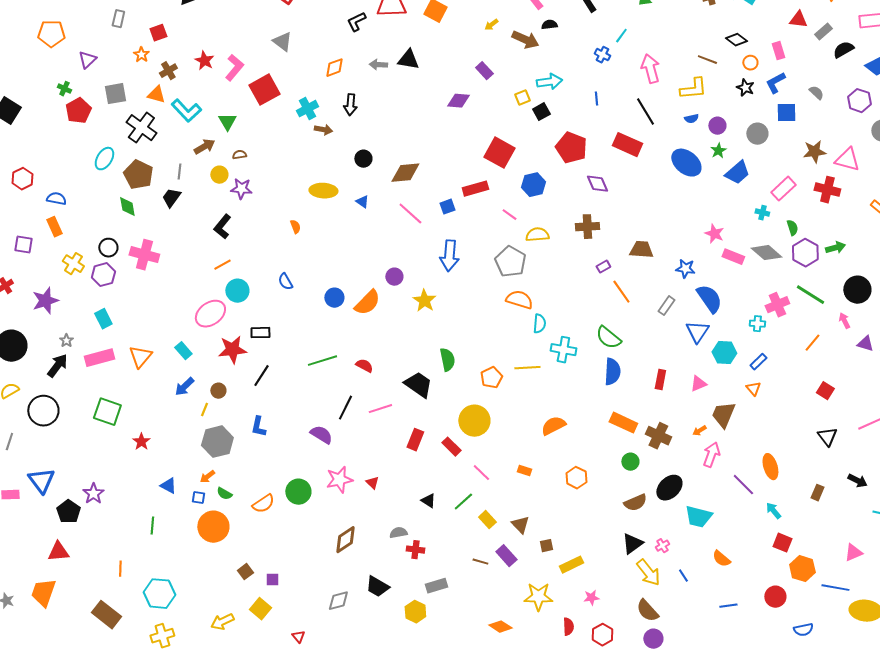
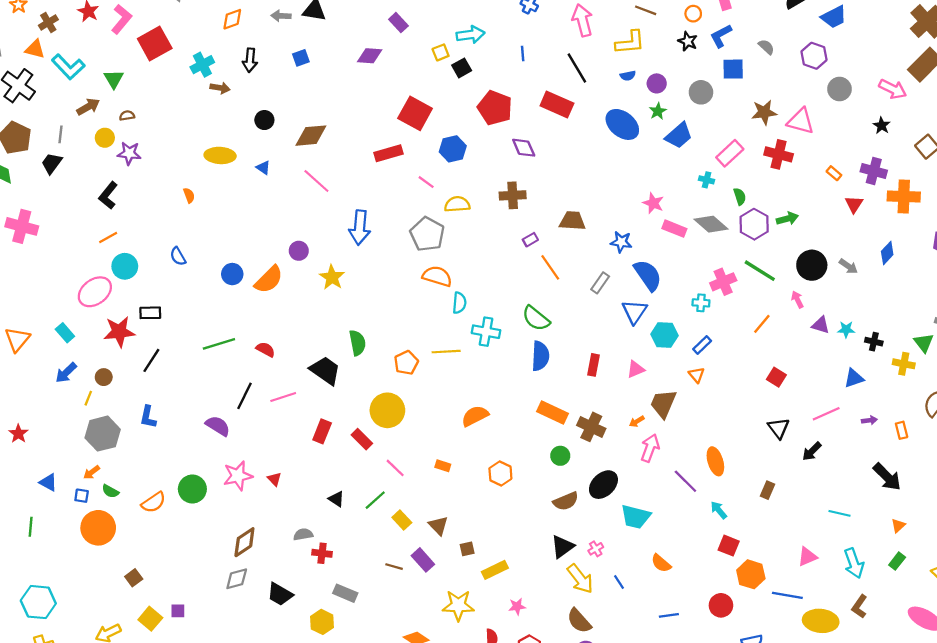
blue square: (447, 207) -> (301, 58), moved
black arrow: (857, 481) -> (812, 451), moved, turned 108
purple square: (272, 580) -> (178, 611), moved
gray rectangle: (436, 586) -> (345, 593), turned 40
gray diamond: (338, 601) -> (237, 579), moved

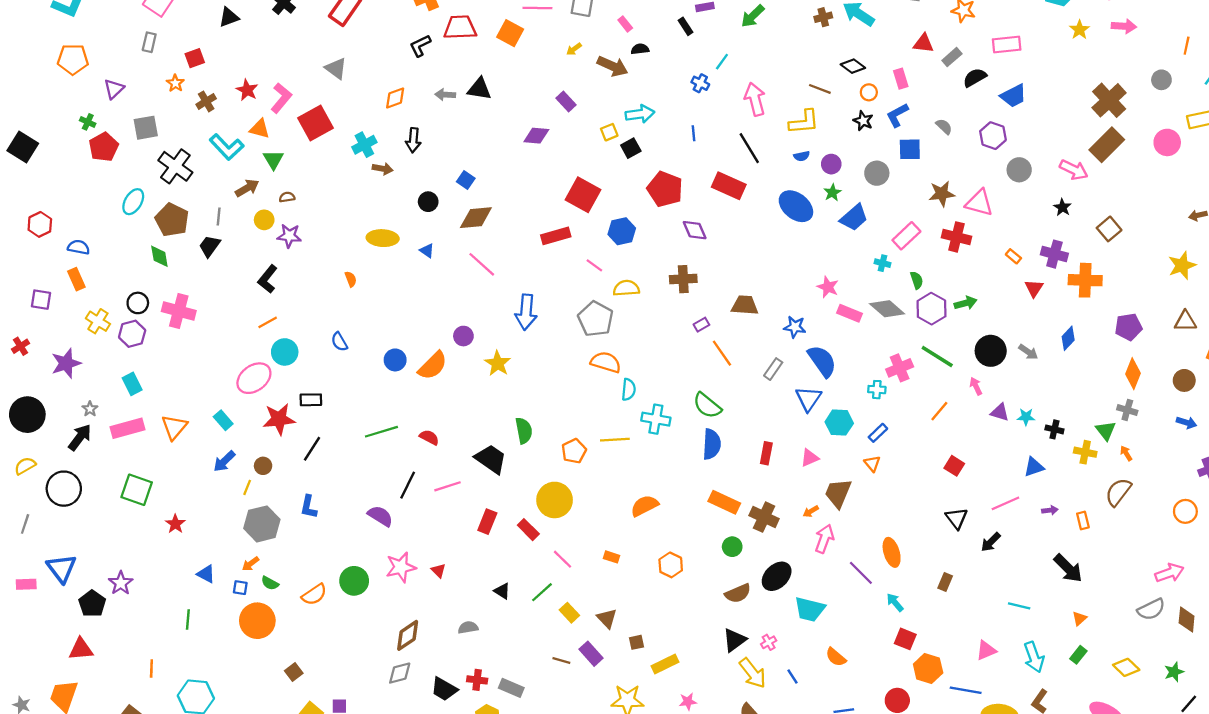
orange triangle: (35, 49) -> (260, 129), moved
blue square: (301, 58) -> (466, 180), moved, turned -35
red cross: (322, 553) -> (477, 680), moved

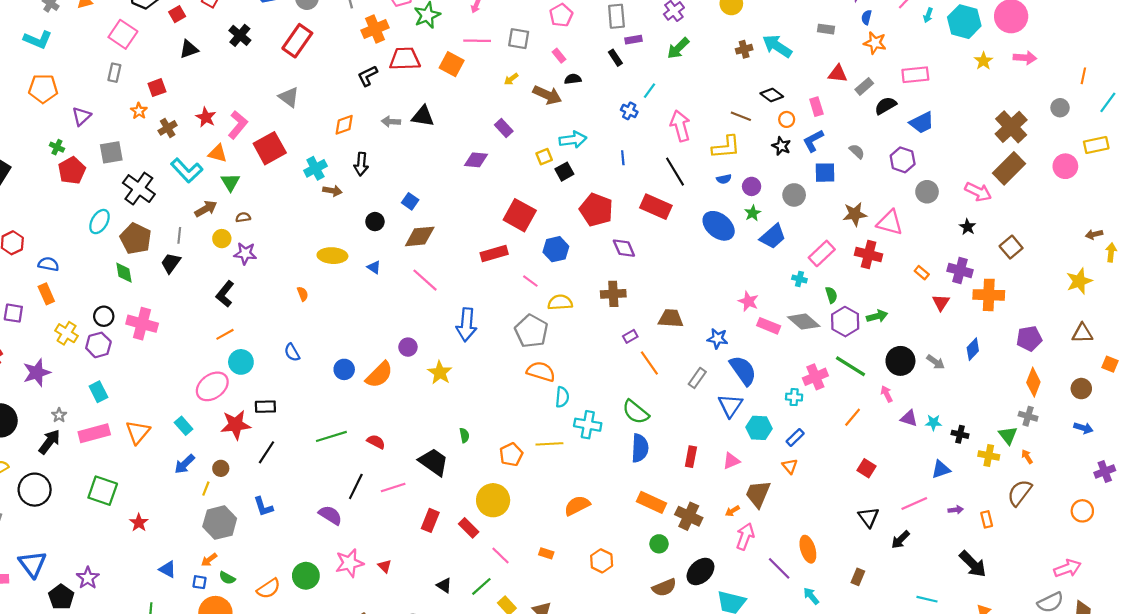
green semicircle: (524, 431) -> (464, 435), size x0.6
blue L-shape: (309, 507) -> (263, 507), turned -30

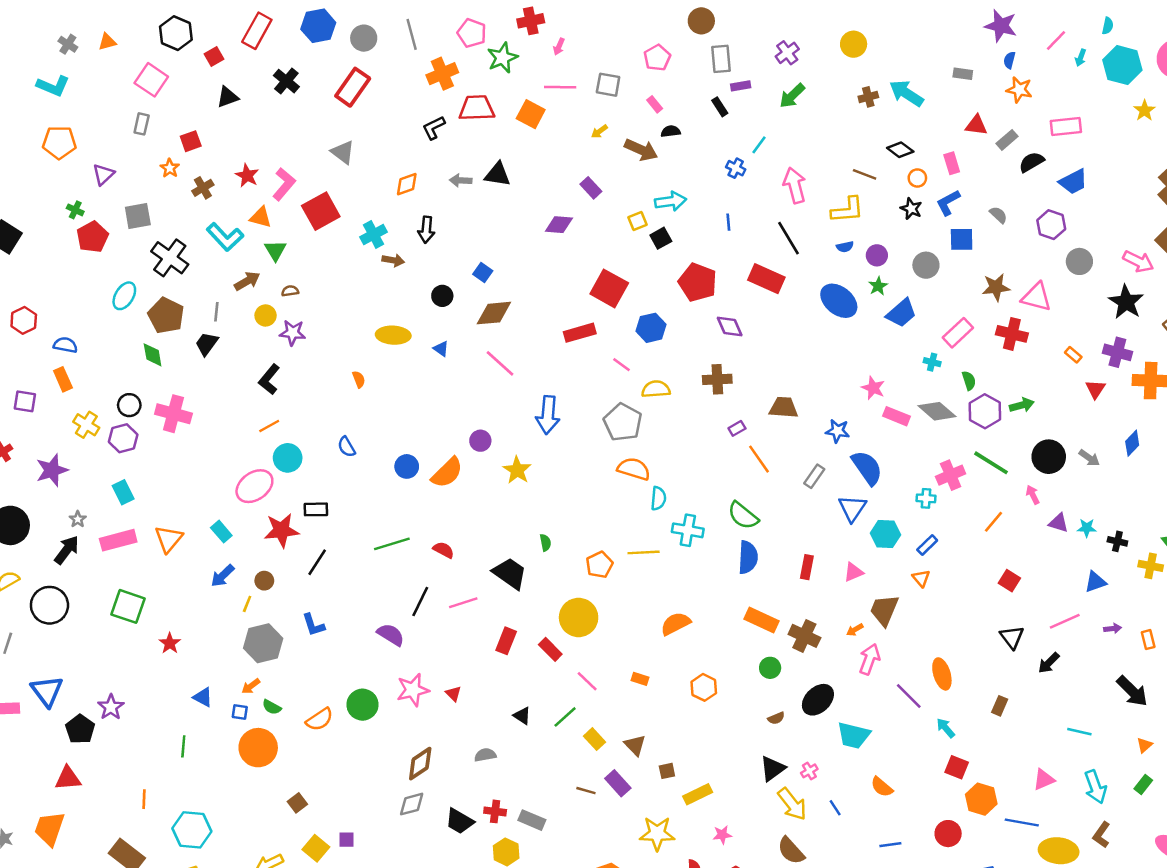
black star: (967, 227) -> (1126, 302), size x1.8
brown semicircle: (664, 587) -> (776, 718), size x0.6

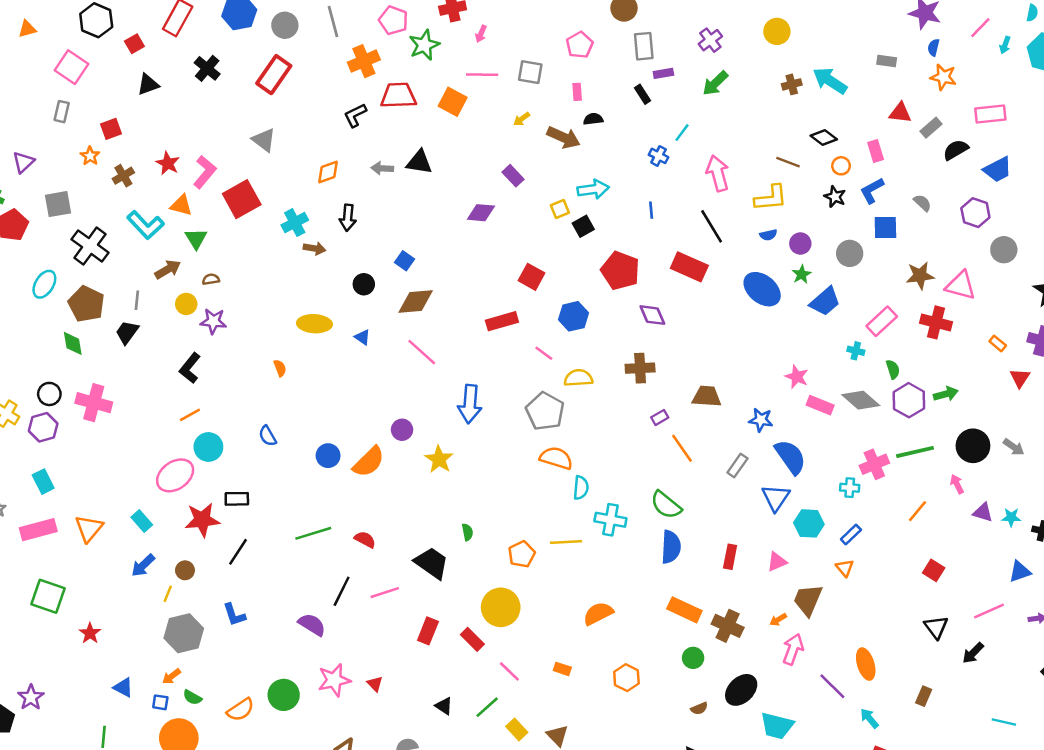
pink rectangle: (655, 104) -> (577, 92), turned 35
red square: (609, 288) -> (532, 277), size x0.7
green line: (991, 463) -> (915, 452), turned -45

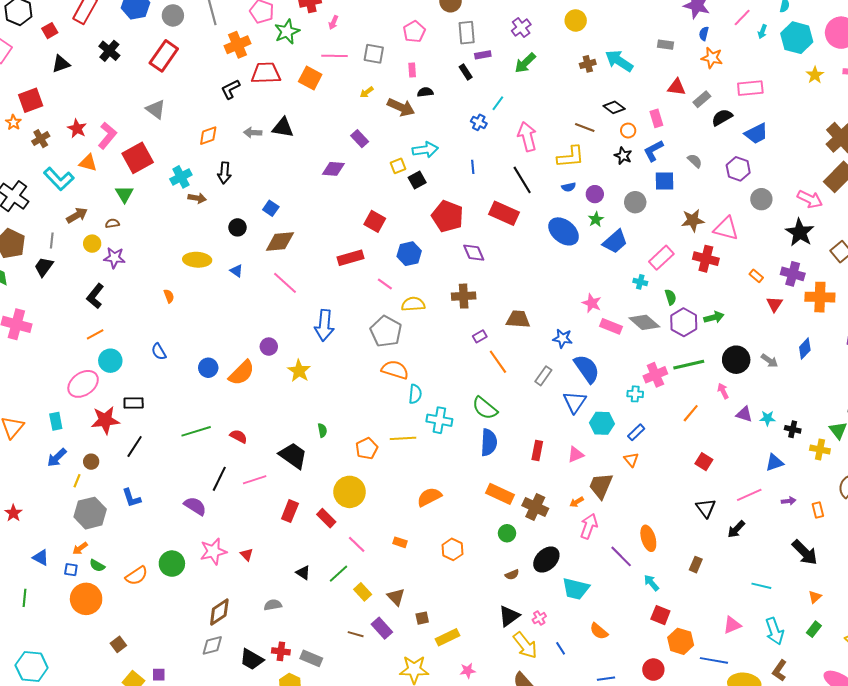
red square: (111, 129) -> (31, 100), size x1.4
green triangle: (196, 239) -> (124, 194), moved
cyan rectangle: (142, 521) -> (56, 421), turned 30

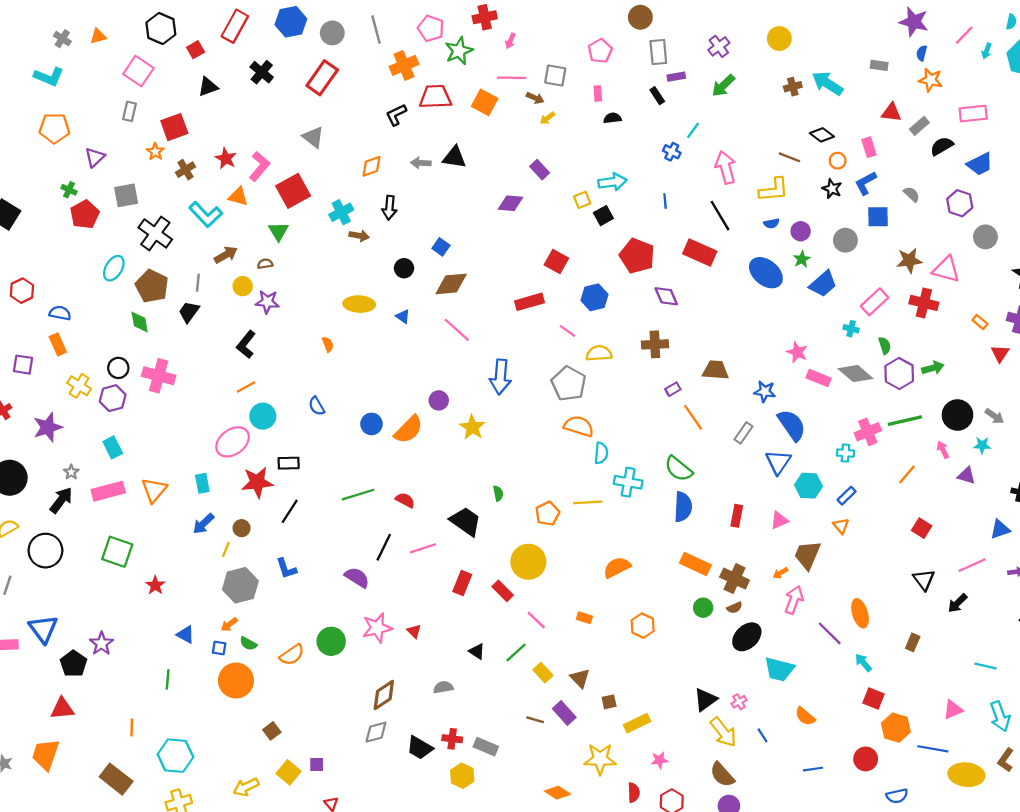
brown arrow: (401, 107) -> (535, 98), moved, size x0.6
cyan star: (767, 418) -> (982, 445), moved
brown semicircle: (512, 575) -> (735, 608), moved

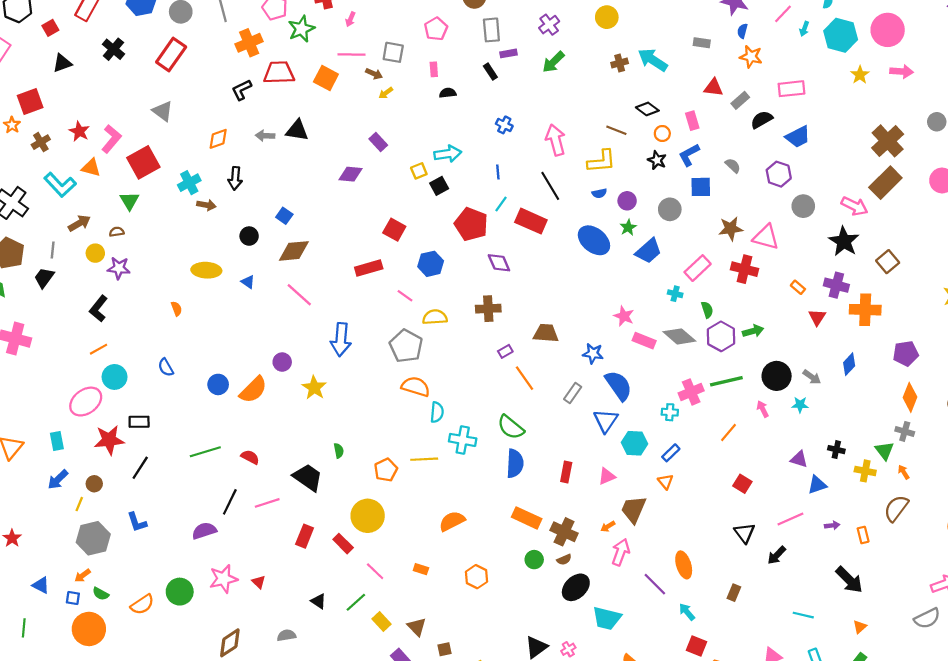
cyan line: (693, 130) -> (501, 204), moved
purple triangle: (966, 475) -> (799, 459), moved
purple semicircle: (357, 577) -> (204, 531), turned -50

